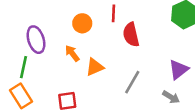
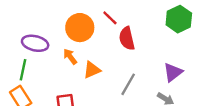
red line: (114, 13) -> (110, 18), turned -49
orange circle: (82, 23) -> (80, 28), size x1.5
purple ellipse: (36, 40) -> (35, 43), turned -60

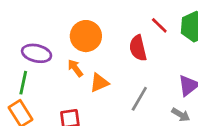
red line: (110, 18) -> (159, 25), moved

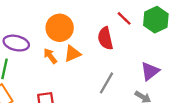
orange triangle: (99, 83) -> (73, 54), moved

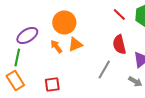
red semicircle: (105, 38) -> (119, 44), moved
purple ellipse: (16, 43) -> (27, 36), turned -45

